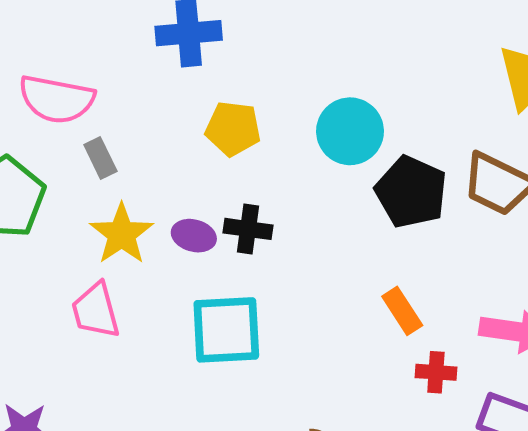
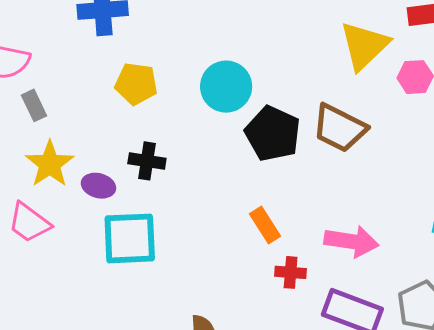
purple ellipse: (194, 236) -> (98, 186), moved
pink trapezoid: (96, 311) -> (29, 223), turned -39

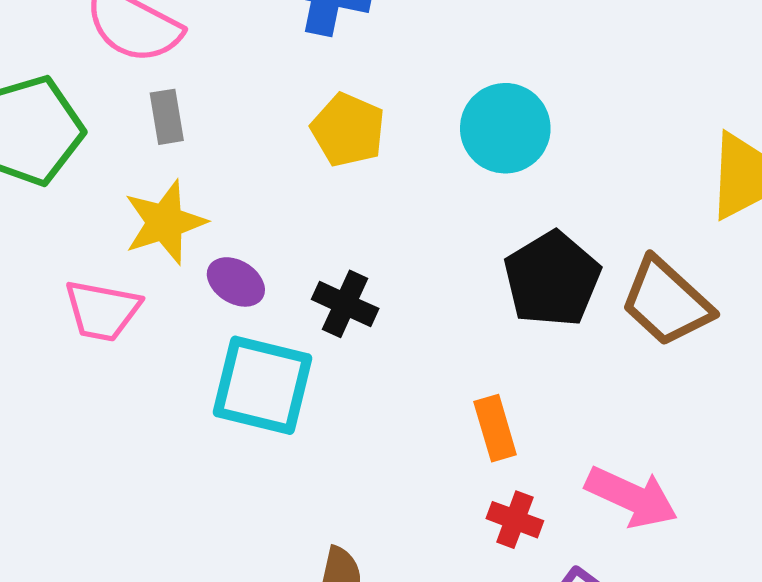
cyan circle: (226, 87) -> (505, 128), moved
black cross: (147, 161) -> (345, 304), moved
pink trapezoid: (29, 223) -> (102, 311), turned -42

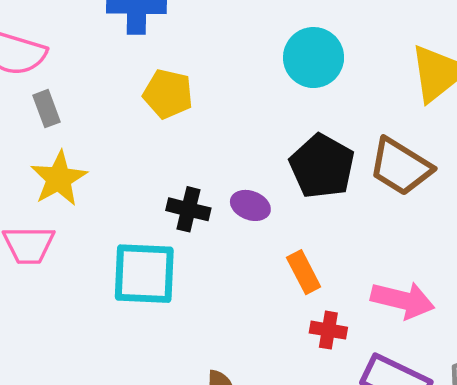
cyan circle: (505, 128) -> (314, 58), moved
purple ellipse: (236, 282) -> (250, 205), moved

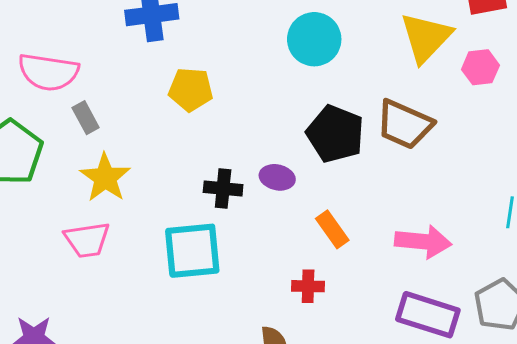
red cross: (328, 330) -> (308, 286), moved

